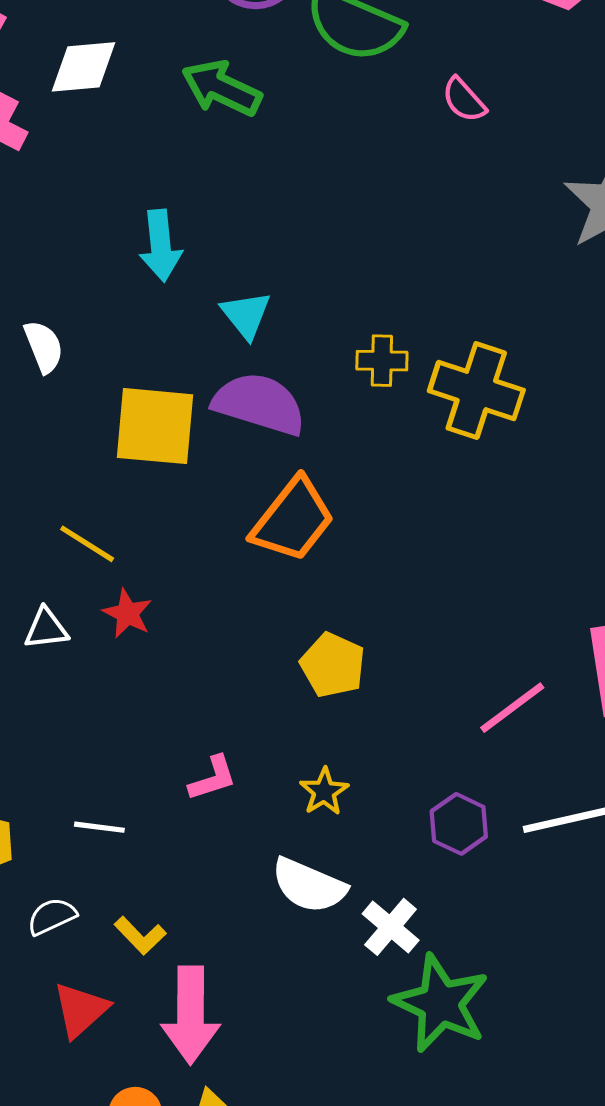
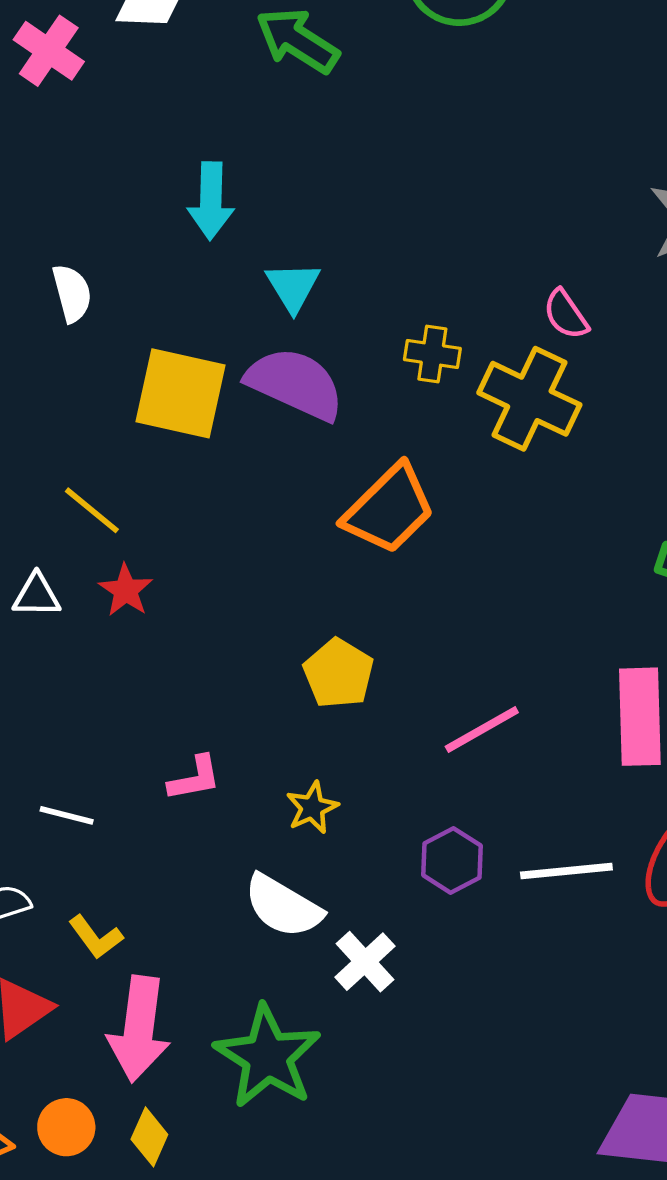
pink semicircle: (464, 100) -> (566, 314), moved
orange trapezoid: (293, 520) -> (389, 509), moved
pink line: (512, 708) -> (482, 729), moved
green star: (440, 1003) -> (268, 1057), moved

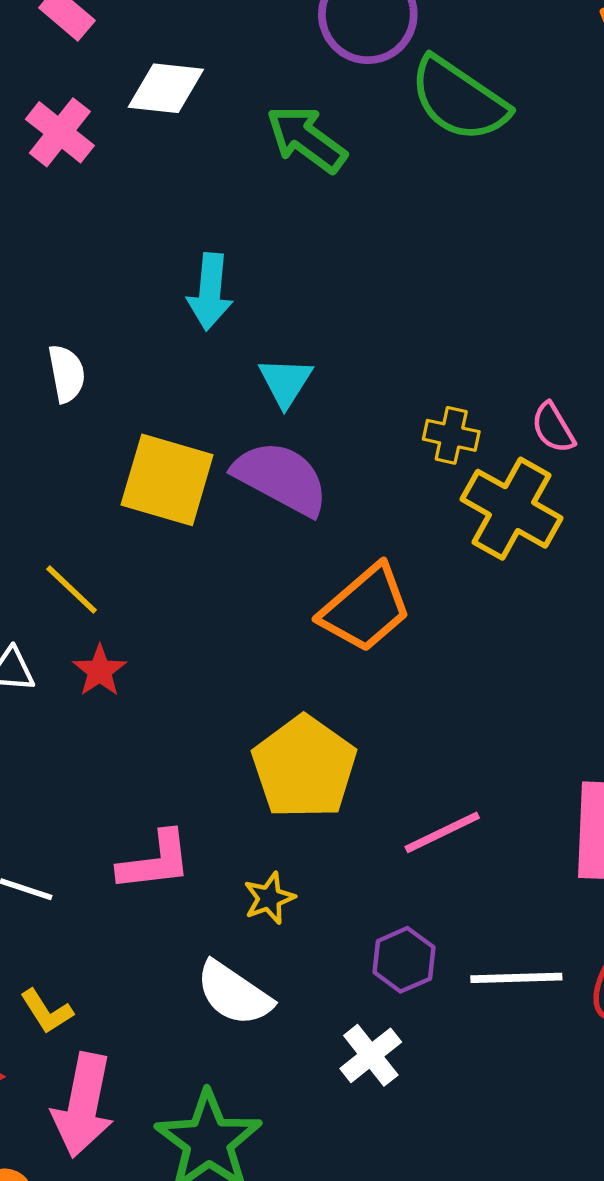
yellow cross: (432, 354) -> (451, 435), moved
yellow pentagon: (338, 673) -> (304, 767), size x1.5
pink L-shape: (195, 778) -> (155, 861), size x1.4
white cross: (365, 962) -> (371, 1055), moved

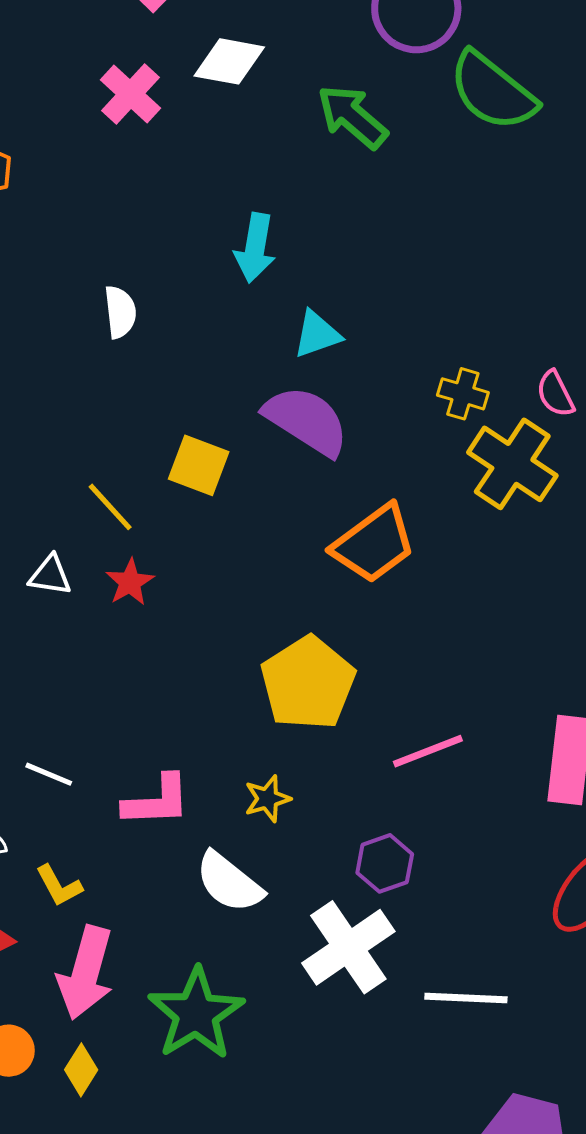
cyan triangle: (285, 382) -> (317, 334), turned 34
yellow square: (167, 480) -> (199, 465), moved, size x0.7
pink L-shape: (155, 861) -> (157, 801), moved
white line: (516, 978) -> (466, 998), moved
white cross: (371, 1055) -> (348, 947), size x1.6

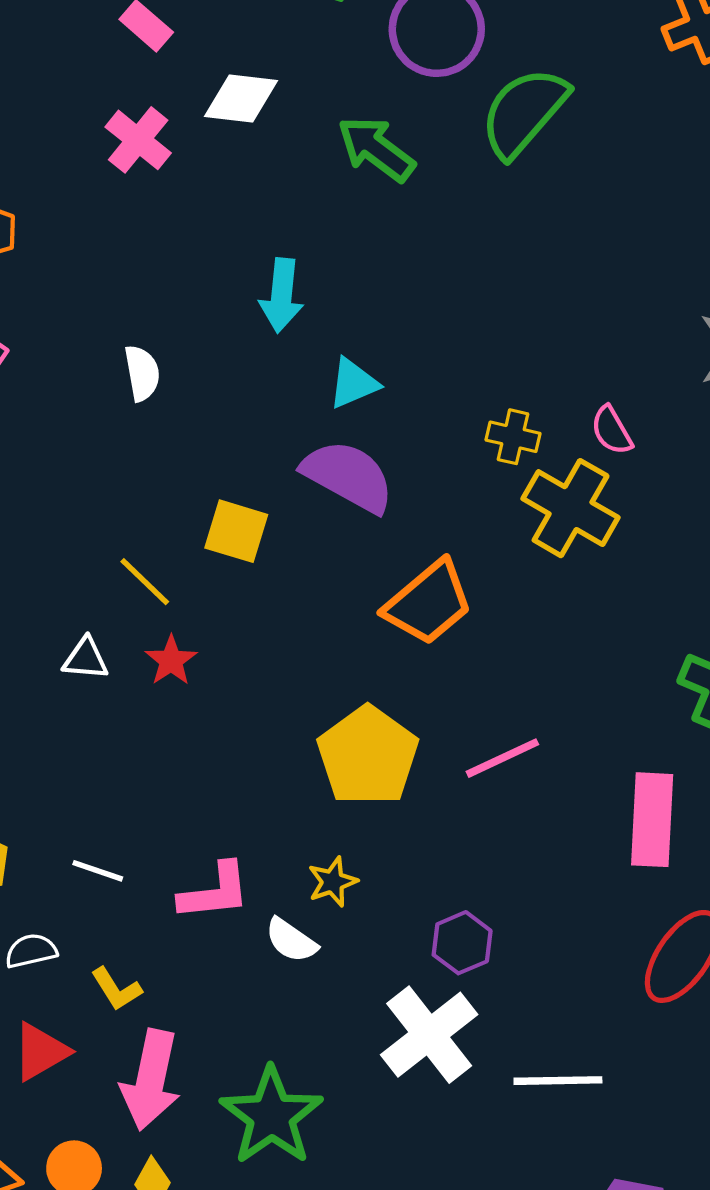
green semicircle: (493, 91) -> (524, 112), turned 96
pink line: (428, 751) -> (502, 758), moved
white semicircle: (229, 882) -> (291, 940), moved, size x0.7

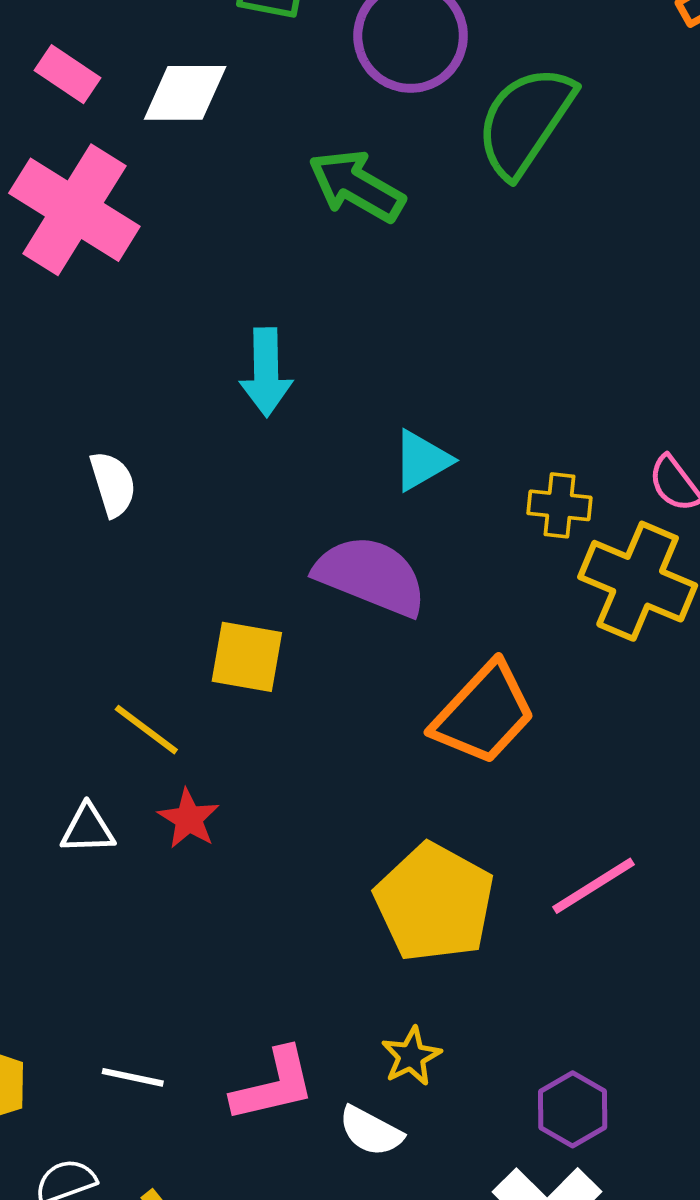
white diamond: (241, 98) -> (185, 93), moved
pink cross: (138, 140) -> (74, 210), size x1.6
cyan triangle: (353, 383) -> (422, 460), moved

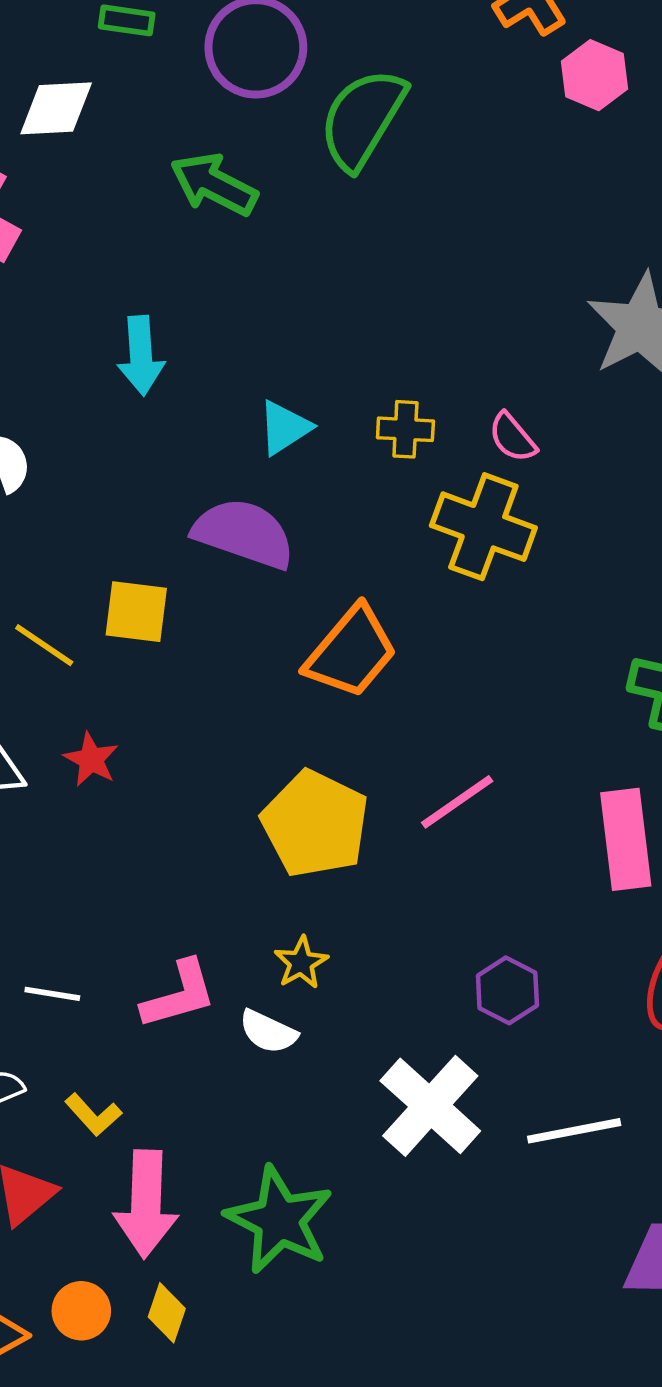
yellow cross: (559, 505) -> (405, 429), moved
yellow line: (146, 730) -> (44, 645), moved
purple hexagon: (573, 1109) -> (507, 990), moved

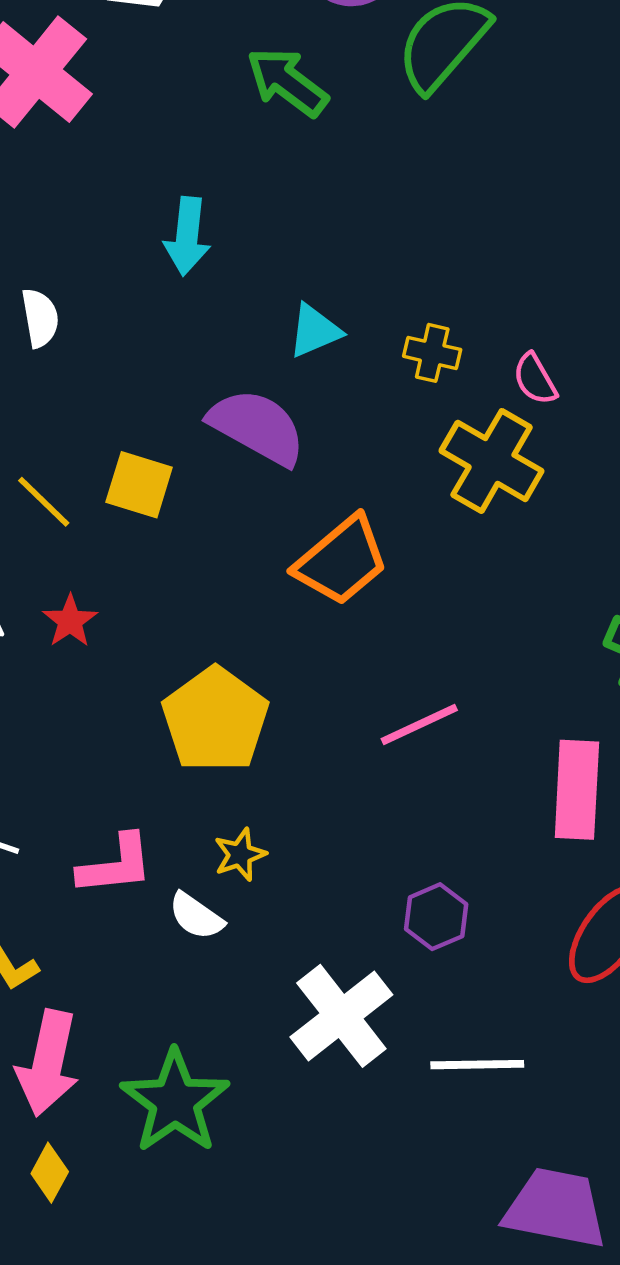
yellow pentagon: (315, 824) -> (215, 720), moved

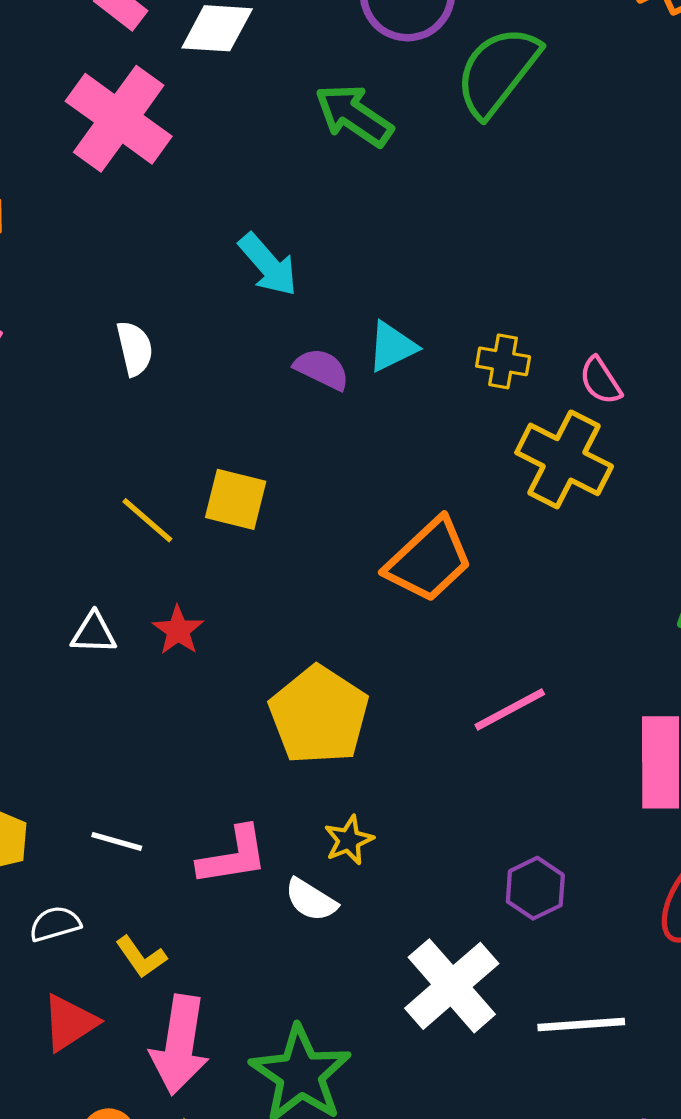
cyan arrow: (187, 236) -> (268, 265), turned -44
purple semicircle: (257, 427) -> (322, 369), moved, size x0.6

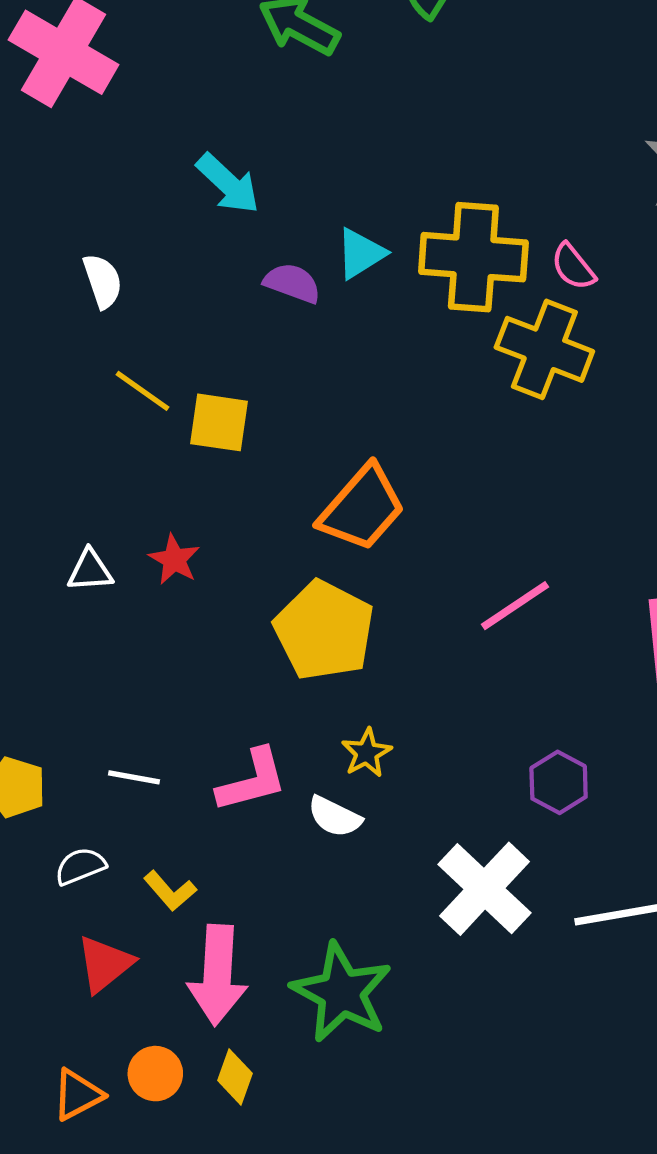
yellow cross: (503, 361) -> (473, 257), size x2.0
yellow line: (147, 520) -> (142, 391), moved
orange trapezoid: (429, 560) -> (362, 508), moved

